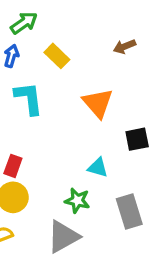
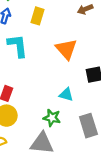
yellow rectangle: (57, 56) -> (38, 16), turned 63
gray triangle: (63, 237) -> (42, 143), turned 35

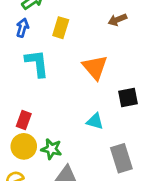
green star: (52, 118) -> (51, 149), moved

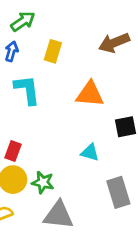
brown arrow: (117, 20) -> (114, 43), size x1.5
orange triangle: (95, 67) -> (90, 94), turned -44

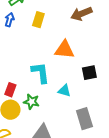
cyan L-shape: (27, 90) -> (40, 73), moved
green star: (43, 182) -> (31, 102), moved

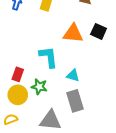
black square: (89, 73) -> (99, 31), moved, turned 35
gray rectangle: (84, 119) -> (75, 101), moved

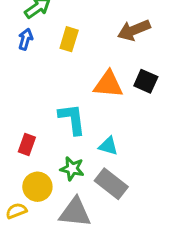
green star: (39, 87) -> (72, 169), moved
yellow circle: (18, 95) -> (37, 187), moved
gray rectangle: (75, 101) -> (111, 184), turned -35

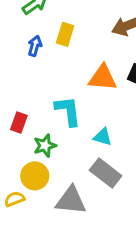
blue arrow: (25, 39) -> (35, 46), moved
red rectangle: (27, 145) -> (19, 122), moved
green star: (72, 169) -> (45, 146), moved, turned -30

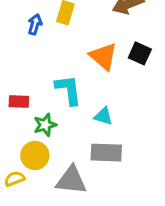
orange triangle: (103, 78) -> (103, 56), turned 36
red rectangle: (19, 122) -> (19, 102), turned 72
gray rectangle: (106, 173) -> (106, 153), turned -36

